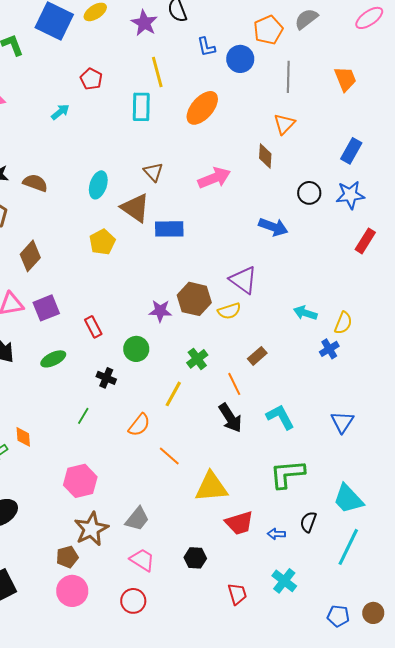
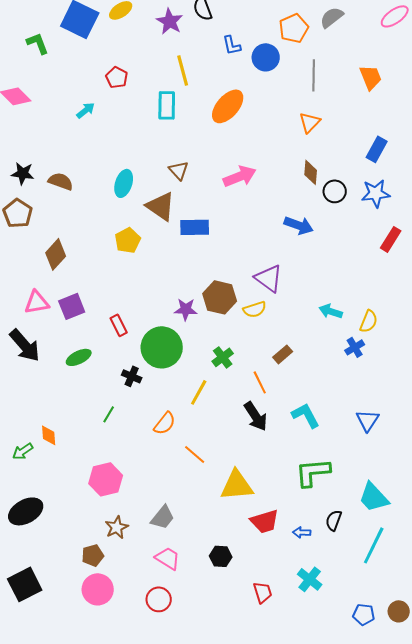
brown diamond: (265, 156) -> (311, 172), moved
green circle: (136, 349) -> (162, 347), size x1.6
brown star: (91, 529) -> (117, 527), size x0.7

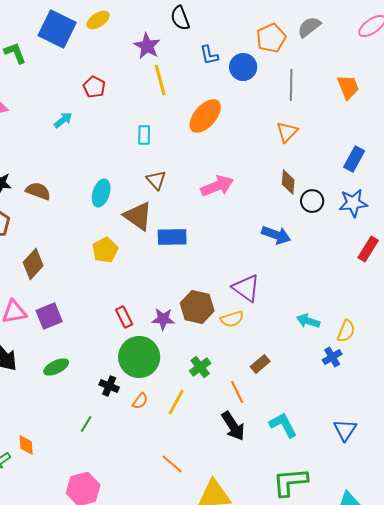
purple star: (170, 21) -> (147, 46), moved
cyan rectangle: (167, 105) -> (144, 135), moved, size x0.7
red rectangle: (119, 325) -> (124, 317), moved
orange semicircle: (165, 423) -> (140, 401), moved, size x0.7

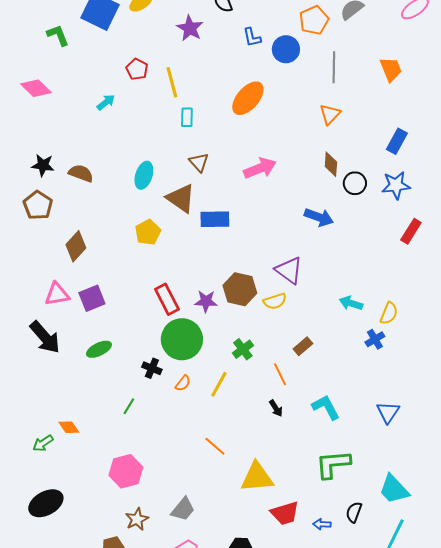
yellow line: (160, 80) -> (172, 82), moved
red rectangle: (124, 317) -> (167, 299), size x1.4
black arrow: (233, 426) -> (276, 408), size x0.6
orange diamond: (26, 445) -> (69, 427), turned -30

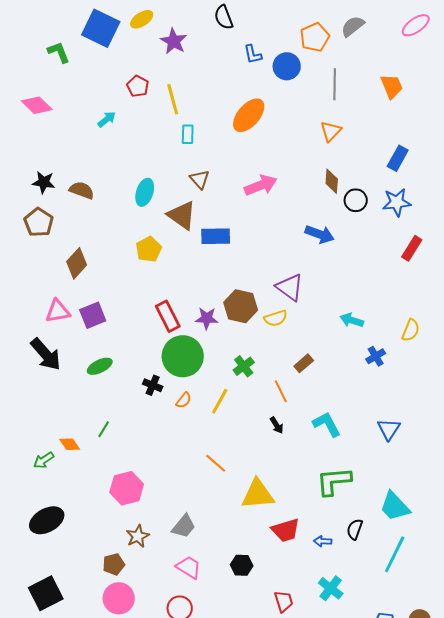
purple star: (190, 28) -> (174, 41), moved
yellow semicircle: (389, 313) -> (411, 330), moved
green line: (129, 406) -> (104, 429), moved

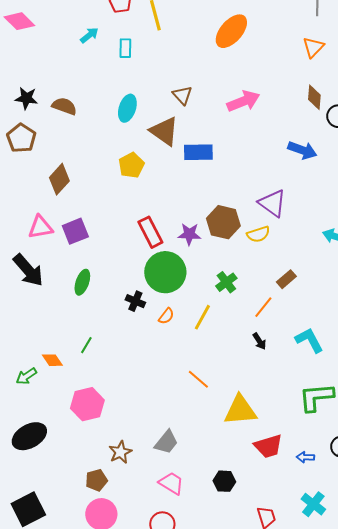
cyan rectangle: (188, 134) -> (125, 48), moved
green ellipse: (100, 366) -> (82, 282), turned -45
orange line: (281, 391) -> (263, 307), turned 65
pink hexagon: (127, 488) -> (87, 404), moved

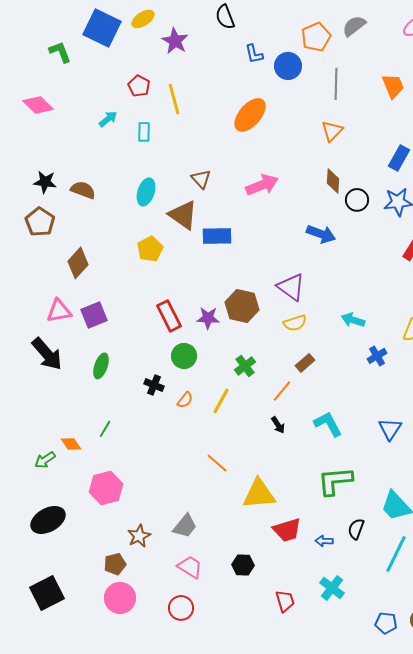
yellow semicircle: (258, 234) -> (295, 323), moved
green circle: (165, 272) -> (184, 356), size x0.6

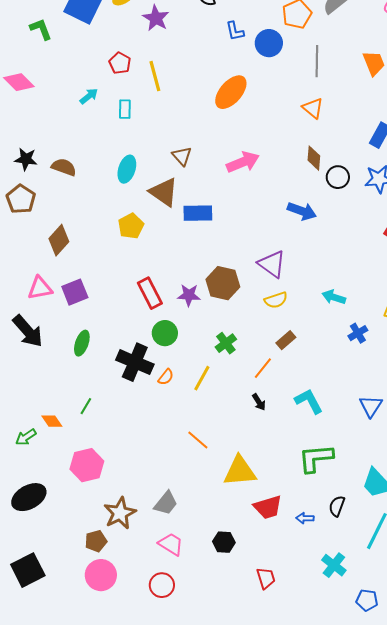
orange triangle: (332, 131) -> (313, 108), turned -35
black cross: (154, 385) -> (135, 362), size x1.8
brown star: (139, 536) -> (120, 513), size x1.4
cyan cross: (332, 588) -> (334, 565), moved

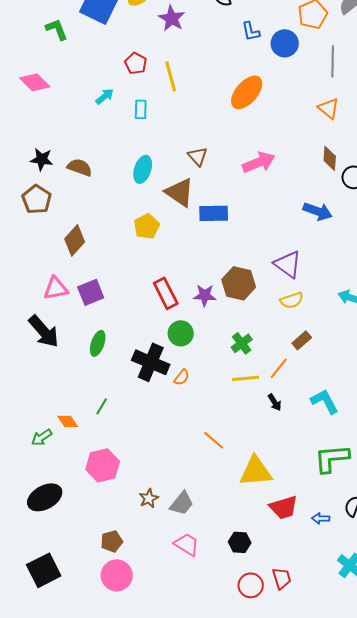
yellow line: (202, 378) -> (246, 378), moved, turned 56
brown star: (120, 513) -> (149, 498), moved, size x0.6
red circle: (162, 585) -> (251, 585), moved

